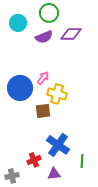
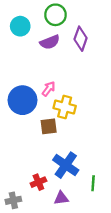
purple diamond: (71, 34) -> (81, 39), turned -70

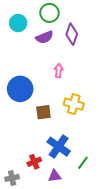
pink arrow: (49, 89) -> (59, 71), moved, turned -32
yellow cross: (65, 107) -> (74, 104), moved
green line: (93, 183) -> (83, 163), turned 32

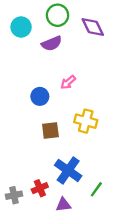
purple diamond: (72, 34) -> (93, 27), moved, turned -45
pink arrow: (59, 71) -> (68, 82), turned -136
blue circle: (20, 89) -> (40, 96), moved, size x0.6
gray cross: (12, 178) -> (14, 195), moved

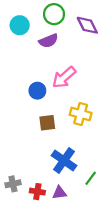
pink arrow: (68, 82) -> (64, 77), size x1.6
red cross: (40, 188) -> (37, 192), moved, turned 32

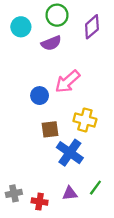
purple diamond: (87, 25) -> (92, 27), turned 75
blue cross: (64, 161) -> (70, 153), moved
purple triangle: (60, 193) -> (70, 193), moved

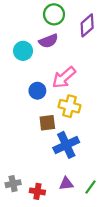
cyan circle: (21, 27) -> (23, 51), moved
yellow cross: (85, 120) -> (69, 106), moved
blue cross: (70, 153) -> (66, 145), turned 30
green line: (95, 188) -> (91, 187), moved

